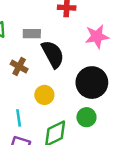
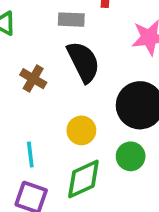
gray rectangle: (32, 34) -> (71, 20), moved
yellow circle: (44, 95) -> (81, 130), moved

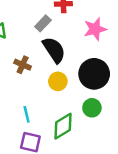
gray rectangle: (71, 20) -> (43, 23), turned -42
yellow circle: (81, 130) -> (58, 81), moved

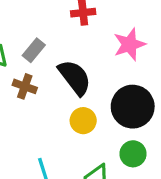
gray rectangle: (43, 23) -> (34, 50), moved
brown cross: (23, 65) -> (25, 86), moved

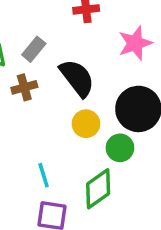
brown cross: (25, 86) -> (24, 87), turned -35
green circle: (133, 154) -> (120, 148), moved

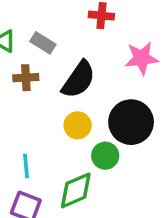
gray rectangle: (34, 49) -> (43, 43), turned 70
black semicircle: (77, 78) -> (79, 80), turned 60

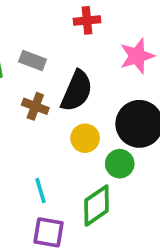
brown cross: (26, 78) -> (35, 106), moved, turned 35

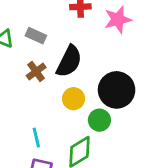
pink star: (137, 56) -> (118, 20), moved
brown cross: (35, 106) -> (36, 72), turned 30

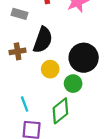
gray rectangle: (36, 36) -> (20, 14), moved
brown cross: (36, 72) -> (18, 51), turned 35

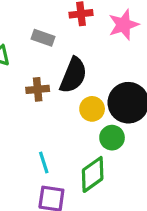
yellow circle: (50, 69) -> (92, 109), moved

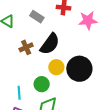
brown cross: (38, 89) -> (26, 47), turned -32
green circle: (112, 138) -> (42, 84), moved

